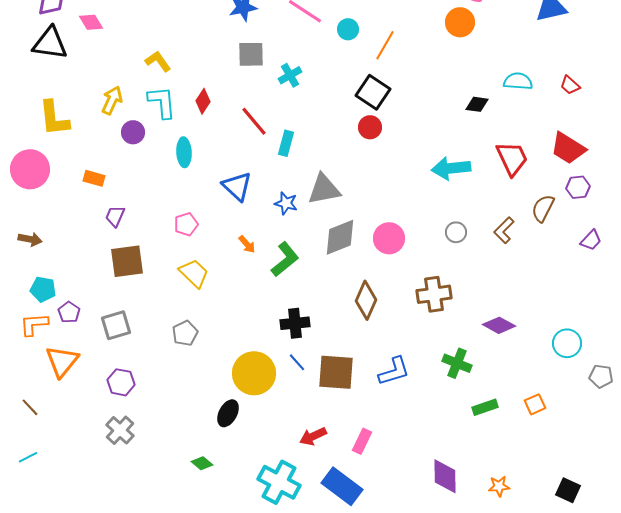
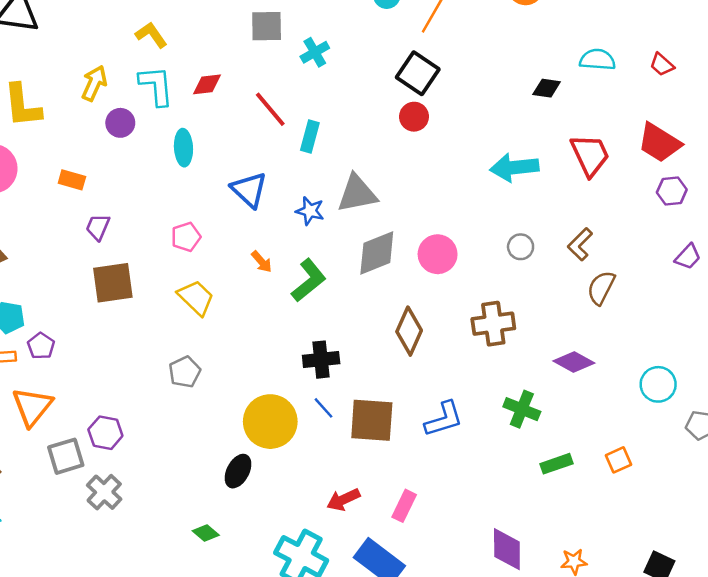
red diamond: (203, 101) -> (207, 84), turned 50
brown semicircle: (543, 208) -> (601, 288), moved
gray square: (116, 325) -> (66, 456), moved

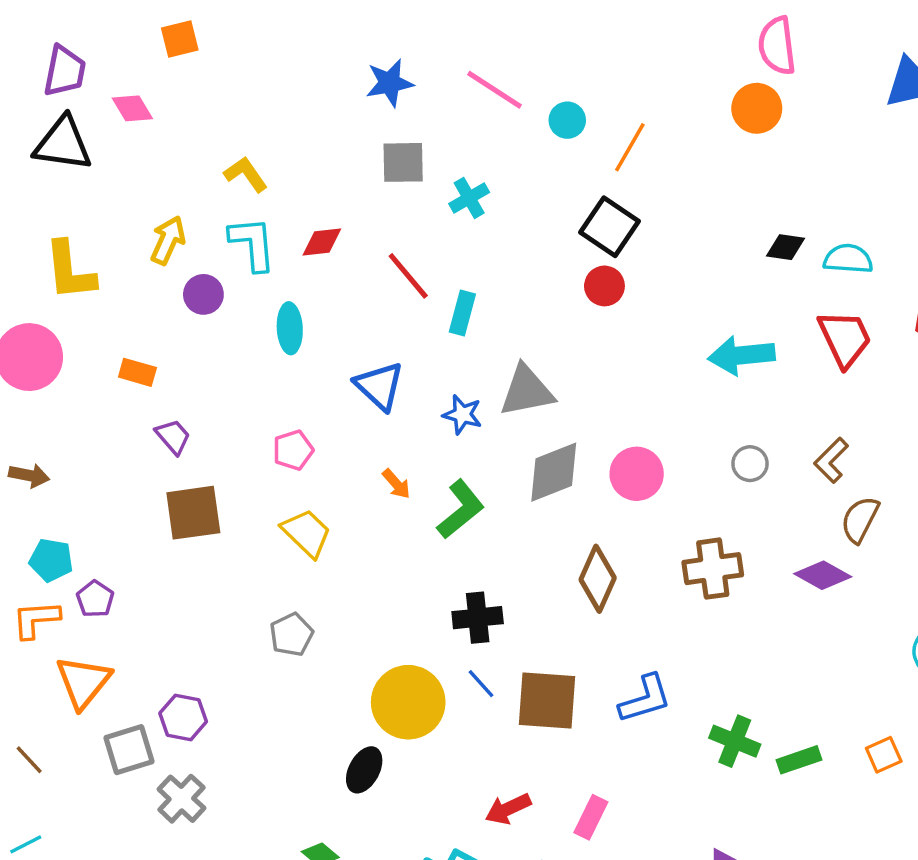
cyan semicircle: (597, 60) -> (848, 259), moved
purple trapezoid: (98, 227) -> (173, 437), turned 116
purple diamond: (574, 362) -> (823, 575), moved
green cross: (522, 409) -> (735, 741), moved

